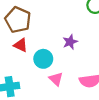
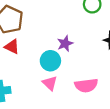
cyan circle: (43, 59) -> (50, 61), moved

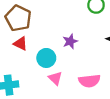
cyan circle: (50, 61) -> (46, 58), moved

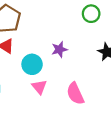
pink semicircle: (89, 81) -> (75, 94), turned 65

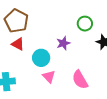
green circle: (91, 14) -> (85, 24), moved

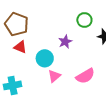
pink triangle: (49, 77) -> (54, 76), turned 40
pink semicircle: (80, 80) -> (85, 76), turned -84

